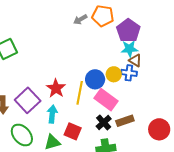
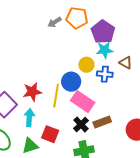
brown triangle: (135, 60) -> (126, 63), moved
yellow circle: (114, 74) -> (86, 65), moved
red star: (56, 88) -> (32, 92), turned 30

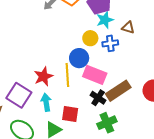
brown rectangle: (102, 122) -> (118, 91), size x1.4

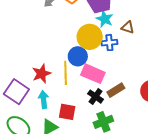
cyan star: (105, 20) -> (105, 19), turned -30
yellow circle: (90, 38) -> (90, 37), size x1.6
brown rectangle: (118, 91) -> (116, 90), size x0.7

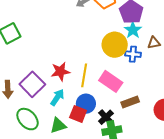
brown triangle: (128, 27) -> (154, 43), turned -40
blue circle: (78, 56) -> (86, 104), moved
black cross: (96, 97) -> (106, 117), moved
cyan arrow: (44, 100) -> (57, 97), turned 30

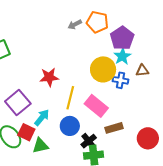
red star: (60, 71) -> (49, 77), moved
red square: (78, 114) -> (26, 132), moved

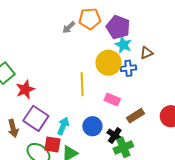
red star: (49, 77) -> (25, 89), moved
yellow line: (70, 98) -> (82, 84), moved
pink rectangle: (96, 106) -> (112, 100), size x0.7

